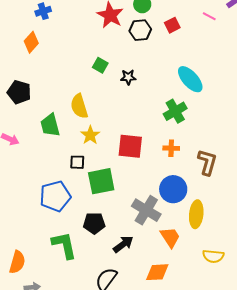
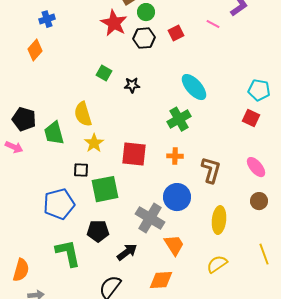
black pentagon: (19, 92) -> (24, 119), moved
yellow ellipse: (196, 214) -> (219, 220), moved
yellow semicircle: (213, 256) -> (217, 264), turned 140

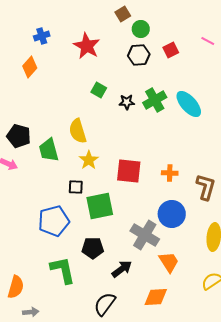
red star: (114, 23) -> (87, 46), moved
green cross: (179, 119) -> (155, 100), moved

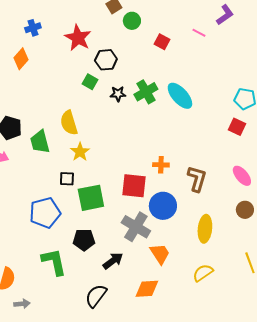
red square: (171, 50) -> (162, 42), turned -35
black hexagon: (139, 55) -> (106, 60), moved
red square: (129, 171) -> (134, 186), moved

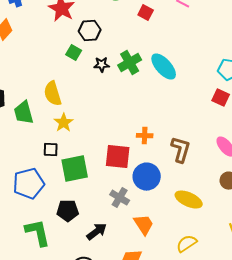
gray cross: (136, 227) -> (120, 198), size x0.7
yellow ellipse: (205, 229) -> (189, 200), turned -72

